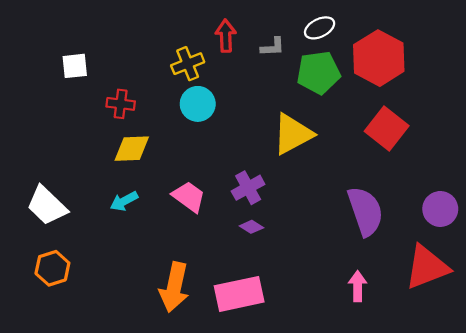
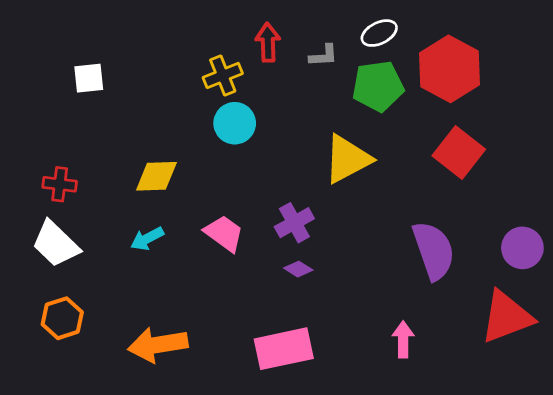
red cross: (121, 104) -> (60, 184), moved
pink arrow: (358, 286) -> (403, 339), moved
orange arrow: (174, 287) -> (158, 345), moved, turned 69

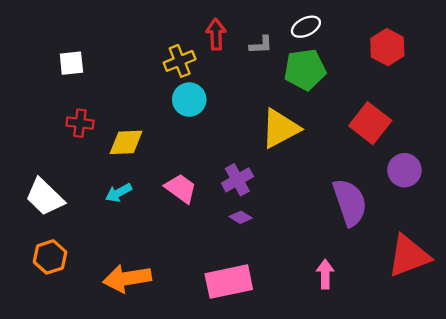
red hexagon: (449, 69) -> (387, 47), moved, size x0.7
red cross: (60, 184) -> (80, 123), moved
purple circle: (522, 248) -> (404, 170), moved

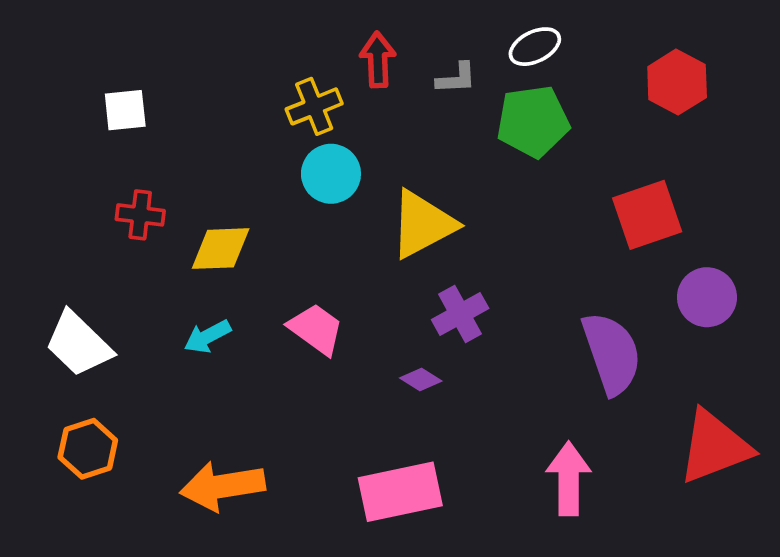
red square: (370, 123) -> (647, 215), turned 33
yellow triangle: (280, 128) -> (423, 224), moved
purple cross: (237, 180) -> (460, 314), moved
pink arrow: (325, 274) -> (569, 479), size x1.4

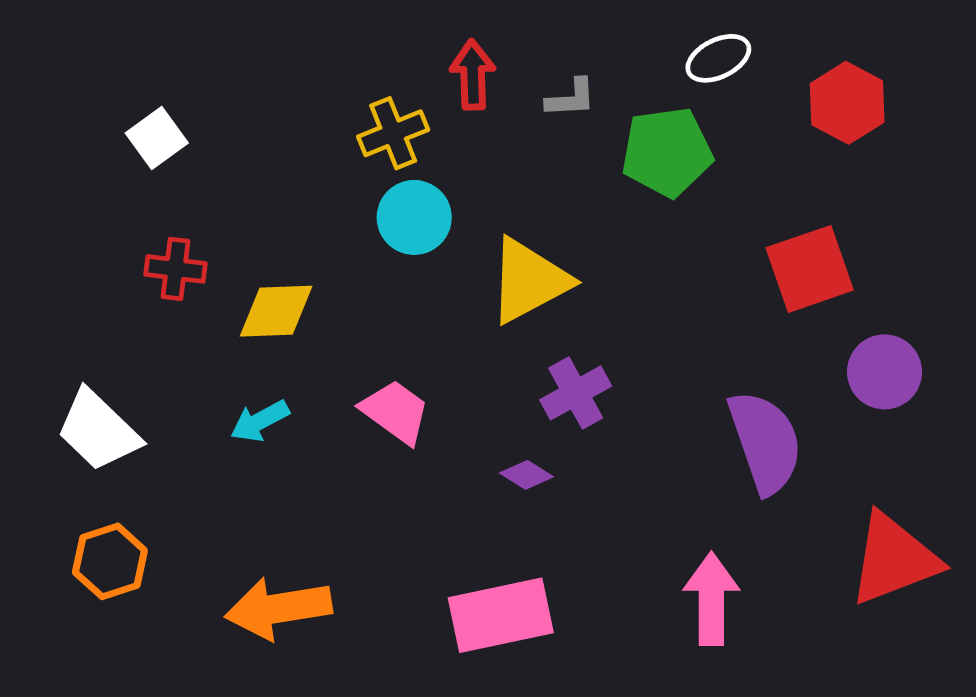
white ellipse: (535, 47) -> (718, 58), moved
white square: (125, 110) -> (157, 138), turned -30

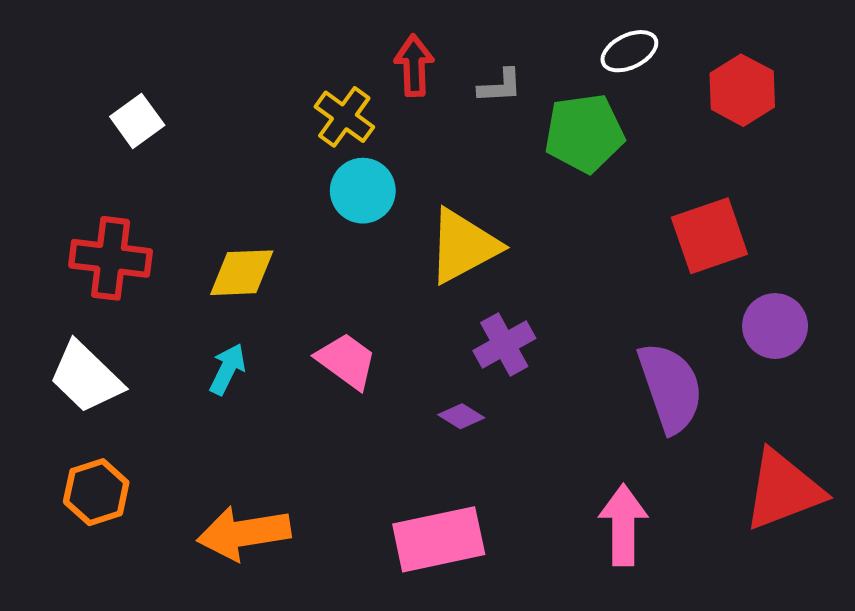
yellow cross: (393, 133) -> (344, 117), turned -32
red cross: (175, 269) -> (111, 258), moved, size x1.5
cyan arrow: (260, 421) -> (227, 369), turned 144

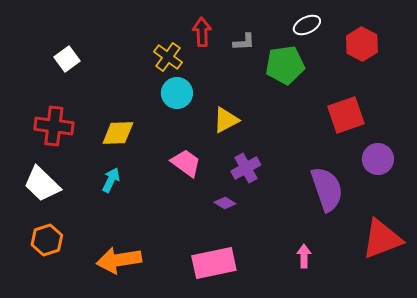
yellow triangle: (463, 246) -> (226, 120), size x0.7
pink trapezoid: (346, 361) -> (186, 163), moved
pink arrow: (623, 525) -> (304, 256), size x0.6

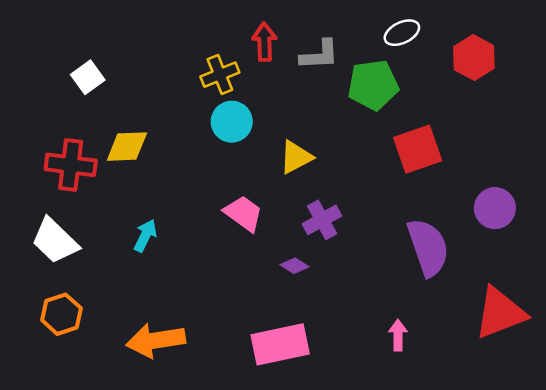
gray L-shape: (244, 42) -> (319, 55), size x1.4
yellow cross: (168, 57) -> (220, 75), turned 32
red square: (346, 115) -> (418, 149), moved
yellow diamond: (118, 133) -> (127, 147), moved

